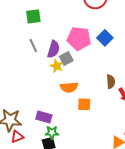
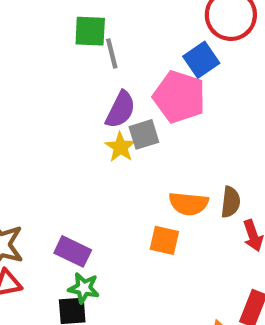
blue square: (105, 38) -> (201, 60), moved
gray line: (33, 46) -> (112, 54), moved
orange semicircle: (69, 87) -> (189, 204), moved

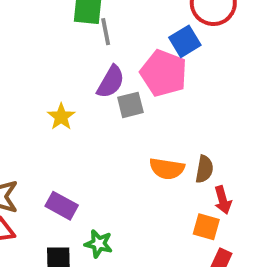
yellow star: (120, 147) -> (61, 117), moved
orange square: (164, 240) -> (206, 227), moved
green star: (84, 288) -> (99, 244), moved

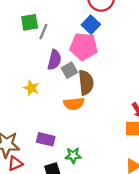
gray line: (106, 32) -> (43, 32), turned 49
orange semicircle: (167, 169) -> (74, 104), moved
brown semicircle: (204, 169) -> (86, 83), moved, size x1.5

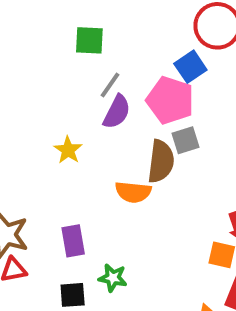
gray line: (43, 32) -> (110, 85), moved
gray square: (69, 70) -> (186, 140), moved
purple rectangle: (46, 139) -> (73, 241), turned 54

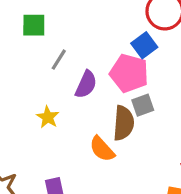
green square: (89, 40) -> (34, 25), moved
gray line: (110, 85) -> (59, 60), moved
orange semicircle: (133, 192) -> (102, 149), turned 44

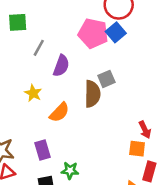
blue square: (144, 45) -> (116, 32), moved
pink pentagon: (129, 73) -> (93, 33), moved
orange semicircle: (102, 149) -> (59, 112), moved, turned -90

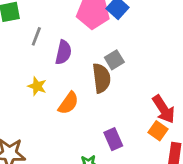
red arrow: (145, 130) -> (164, 109), size x1.5
orange square: (137, 149) -> (158, 131), turned 36
purple rectangle: (43, 150) -> (113, 139), moved

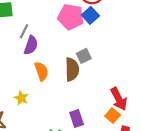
purple semicircle: (63, 52) -> (31, 45), moved
yellow star: (37, 86) -> (21, 98), moved
orange semicircle: (68, 103) -> (41, 71), moved, turned -60

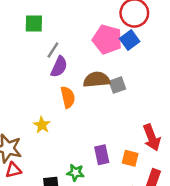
brown semicircle: (72, 69) -> (97, 80), moved, turned -100
orange square: (113, 115) -> (130, 158), moved, turned -32

